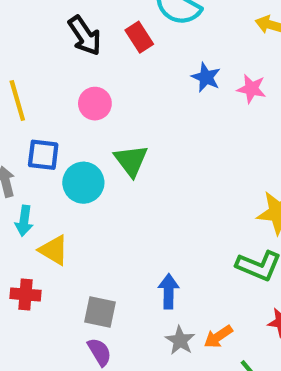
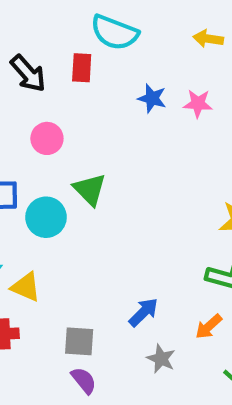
red rectangle: (139, 37) -> (82, 68), turned 44
blue arrow: (169, 291) -> (143, 312), turned 52
orange arrow: (218, 337) -> (209, 327), moved

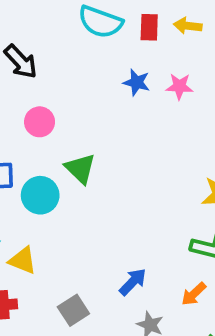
red rectangle: (82, 68) -> (149, 27), moved
gray square: (79, 341) -> (73, 310), turned -36

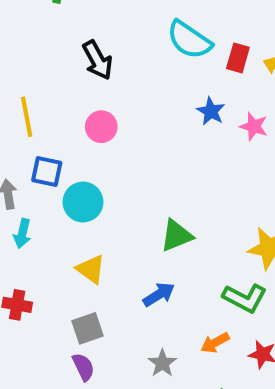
green triangle: (80, 169) -> (177, 236), moved, turned 40
yellow triangle: (23, 261) -> (91, 269), moved
blue arrow: (133, 282) -> (159, 295), moved

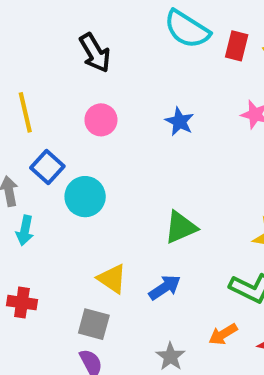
blue star: (211, 111) -> (179, 122), moved
blue square: (47, 172) -> (47, 167), turned 32
yellow triangle: (91, 269) -> (112, 279), moved
gray square: (87, 328) -> (94, 324), turned 36

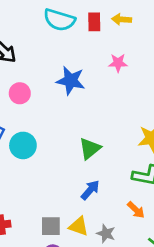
blue star: (179, 122) -> (71, 81), size x1.5
yellow triangle: (112, 279) -> (79, 226), moved
orange arrow: (223, 334) -> (136, 210), turned -90

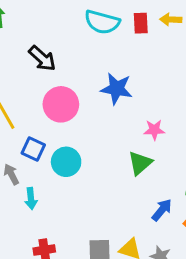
pink star: (118, 63) -> (154, 130), moved
pink circle: (20, 93) -> (61, 104), size x1.5
blue arrow: (90, 190) -> (162, 210), moved

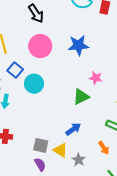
blue star: (117, 89) -> (78, 45), turned -30
blue arrow: (162, 210) -> (73, 129), moved

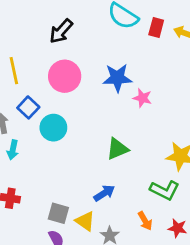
black arrow: (36, 14) -> (61, 31), turned 72
pink star: (96, 78) -> (142, 98), moved

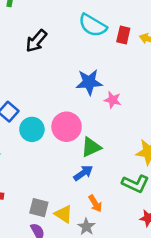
pink circle: (65, 76) -> (67, 127), moved
blue arrow: (104, 193) -> (83, 173), moved
orange arrow: (145, 221) -> (95, 203), moved

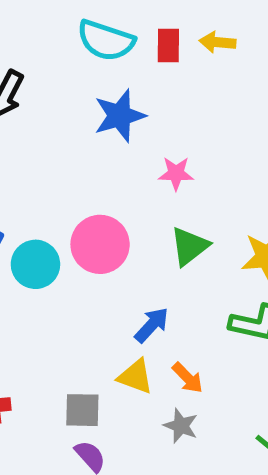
blue star: (89, 82) -> (120, 116), moved
green triangle: (91, 147) -> (189, 246), moved
yellow triangle: (64, 214) -> (135, 377), moved

